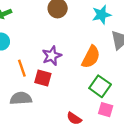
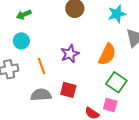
red square: (43, 78) -> (68, 90), moved
pink square: (106, 110) -> (110, 105), moved

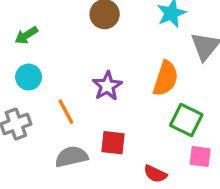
pink square: (110, 105) -> (200, 157), moved

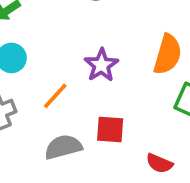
orange line: (66, 112) -> (55, 96), turned 72

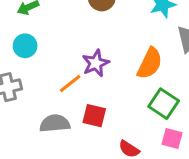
orange line: (55, 96) -> (70, 83), moved

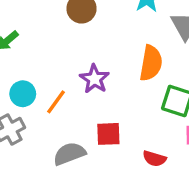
cyan circle: (25, 46) -> (23, 94), moved
orange line: (70, 83) -> (56, 102), moved

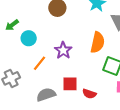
cyan circle: (23, 94) -> (29, 38), moved
red semicircle: (154, 159) -> (89, 94), moved

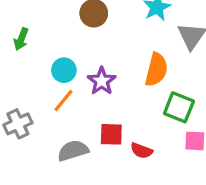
green arrow: (12, 25) -> (21, 39), turned -32
cyan circle: (29, 38) -> (64, 70), moved

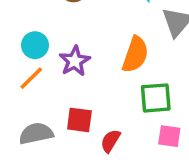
green square: (179, 107) -> (156, 98), turned -32
red semicircle: (142, 151) -> (110, 141), turned 95

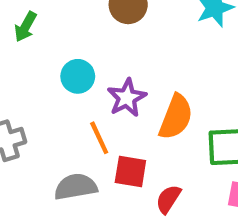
orange semicircle: (135, 55) -> (176, 117), moved
orange line: (31, 78) -> (99, 138), moved, turned -72

